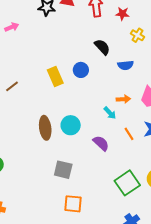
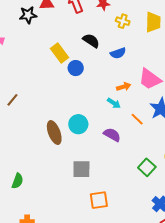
yellow rectangle: (55, 77) -> (59, 53), moved
green square: (127, 183) -> (147, 167), size x0.7

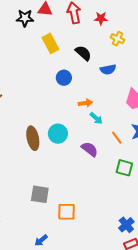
yellow rectangle: (59, 53) -> (50, 43), moved
orange arrow: (124, 87) -> (85, 103), moved
green square: (147, 167) -> (124, 168), moved, turned -36
gray square: (81, 169) -> (40, 194), moved

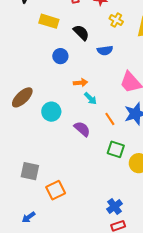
yellow rectangle: (50, 43) -> (49, 21), turned -48
brown ellipse: (33, 138) -> (22, 97), moved, turned 55
orange square: (67, 212) -> (56, 190), turned -30

